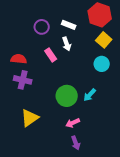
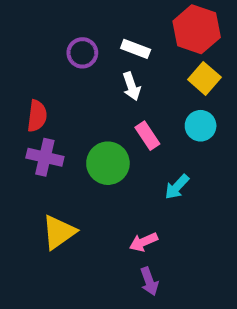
pink rectangle: (51, 55) -> (147, 136), moved
red semicircle: (19, 59) -> (37, 116), turned 91
green circle: (67, 96) -> (108, 163), moved

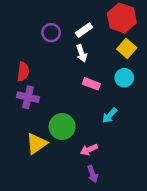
white rectangle: (136, 49) -> (84, 30), turned -56
pink rectangle: (147, 136) -> (91, 84), turned -35
green circle: (108, 163) -> (62, 126), moved

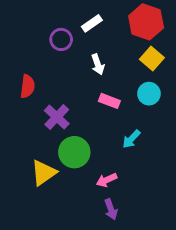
white rectangle: (84, 30) -> (92, 23), moved
purple cross: (28, 97) -> (57, 117), moved, turned 30

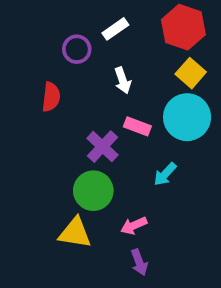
red semicircle: (27, 86) -> (51, 97), moved
cyan circle: (149, 94) -> (187, 117), size x1.6
purple cross: (57, 117) -> (102, 147), moved
yellow triangle: (44, 173) -> (75, 233), moved, turned 44

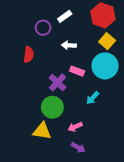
white arrow: (123, 80) -> (69, 45), turned 112
purple arrow: (139, 262) -> (78, 147), turned -40

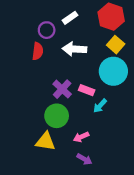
white arrow: (69, 45) -> (74, 49), size x1.5
red semicircle: (29, 55) -> (38, 51), moved
pink rectangle: (77, 71) -> (87, 90), moved

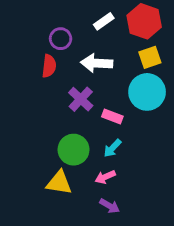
white rectangle: (70, 18) -> (104, 21), moved
yellow square: (116, 45) -> (150, 57), turned 30
purple cross: (62, 89) -> (81, 99), moved
cyan arrow: (100, 106) -> (112, 148), moved

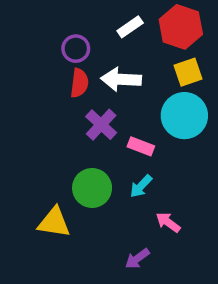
red semicircle: (49, 66) -> (79, 83), moved
pink arrow: (105, 177) -> (168, 222), moved, turned 60
yellow triangle: (59, 183) -> (54, 222), moved
purple arrow: (110, 206) -> (137, 259), turned 114

